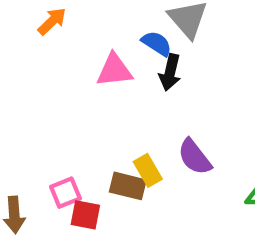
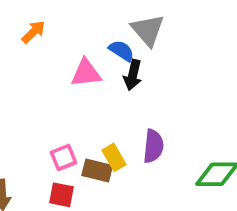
purple semicircle: (195, 157) -> (153, 146), turned -136
pink square: (65, 193) -> (63, 157), moved

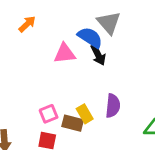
blue semicircle: (121, 51) -> (90, 37), size x1.4
black arrow: (133, 75) -> (98, 55), turned -40

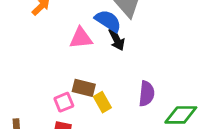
purple semicircle: (113, 106) -> (147, 94), moved
brown rectangle: (73, 123) -> (84, 88), moved

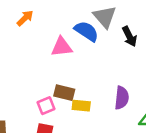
black arrow: (117, 39) -> (130, 36), moved
yellow rectangle: (102, 102) -> (81, 106), turned -54

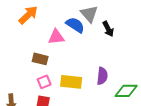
orange arrow: (25, 18) -> (28, 15), size x1.5
brown rectangle: (64, 93) -> (40, 59), moved
yellow rectangle: (81, 106) -> (71, 82), size x1.5

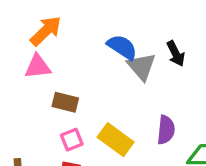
gray triangle: (89, 14) -> (142, 67), moved
pink triangle: (56, 37) -> (38, 67), moved
yellow rectangle: (71, 82) -> (116, 140), turned 30

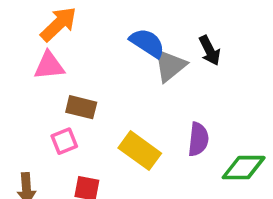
gray triangle: (142, 67) -> (170, 66), turned 32
pink square: (72, 140) -> (64, 141), moved

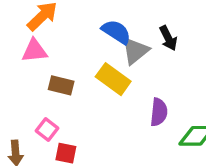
pink square: (64, 141) -> (47, 129), moved, turned -30
yellow rectangle: (140, 151) -> (113, 79), moved

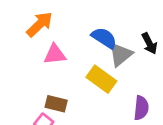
pink triangle: (34, 51) -> (55, 54), moved
brown rectangle: (61, 85) -> (56, 104), moved

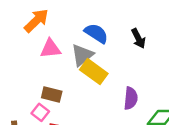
gray triangle: (121, 54) -> (82, 55), moved

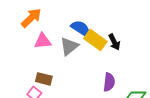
black arrow: (138, 38) -> (114, 42), moved
yellow rectangle: (94, 72) -> (95, 40), moved

